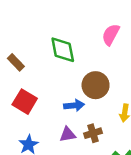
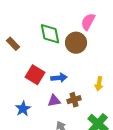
brown circle: (96, 85) -> (76, 43), moved
red square: (25, 102) -> (35, 75), moved

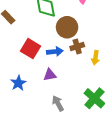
brown circle: (76, 43) -> (67, 27), moved
brown cross: (74, 100) -> (77, 47), moved

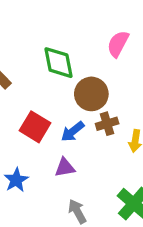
blue arrow: (55, 52) -> (73, 132), turned 147

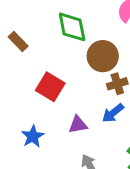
blue arrow: (73, 132) -> (113, 113), moved

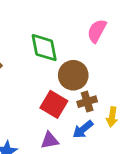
red square: (50, 87) -> (54, 104), moved

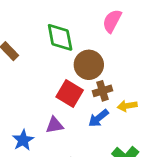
yellow arrow: (112, 117) -> (127, 106), turned 72
purple triangle: (50, 140) -> (55, 125), moved

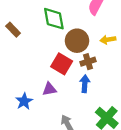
yellow arrow: (127, 106) -> (108, 40), moved
blue arrow: (98, 118) -> (85, 84), turned 133

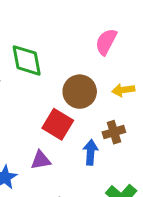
green diamond: (54, 19) -> (27, 60), moved
brown cross: (88, 62) -> (114, 132), moved

